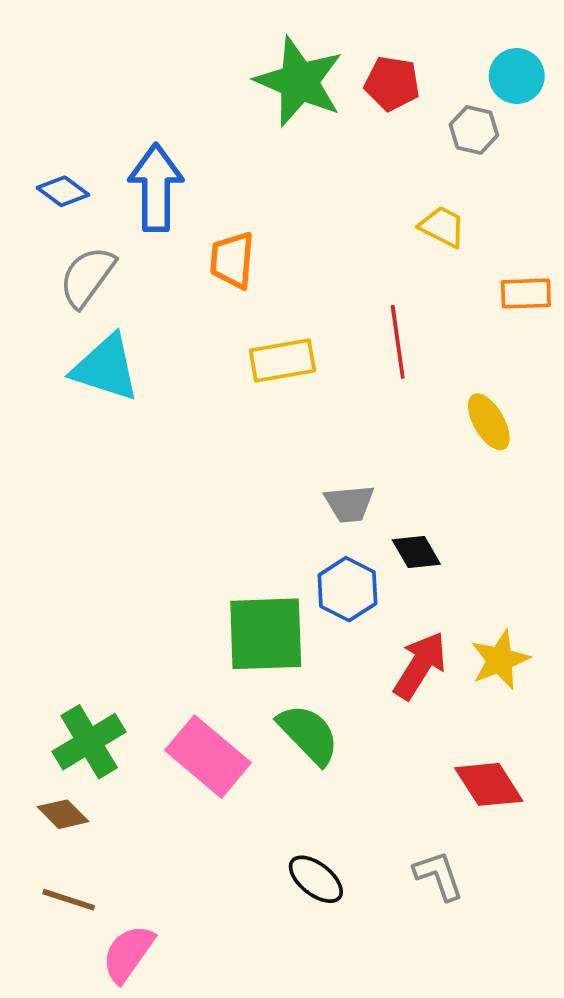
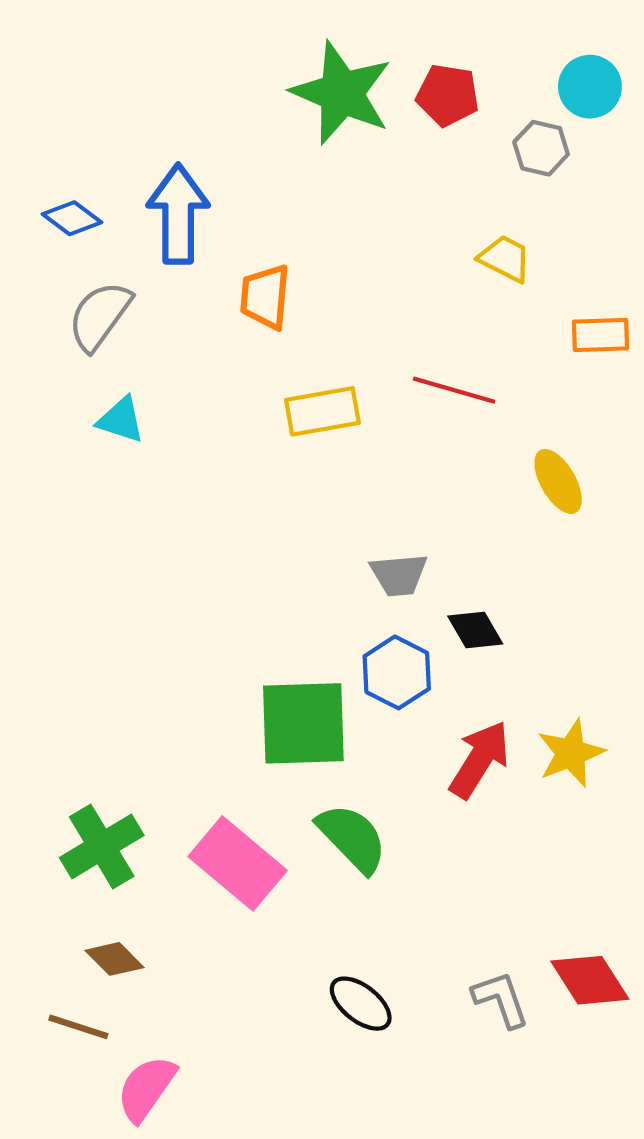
red line: (398, 342) -> (454, 390), turned -66
cyan triangle: (106, 368) -> (121, 420), size x0.6
red diamond: (489, 784) -> (590, 980), moved
brown diamond: (63, 814) -> (114, 959), moved

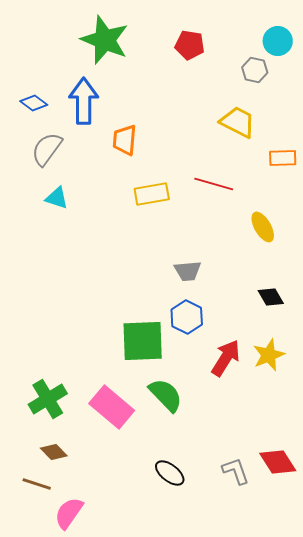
green star: (342, 93) -> (105, 40), moved
red pentagon: (448, 95) -> (190, 45), moved
yellow trapezoid: (505, 259) -> (238, 122), size x1.4
black diamond: (475, 630) -> (271, 297), moved

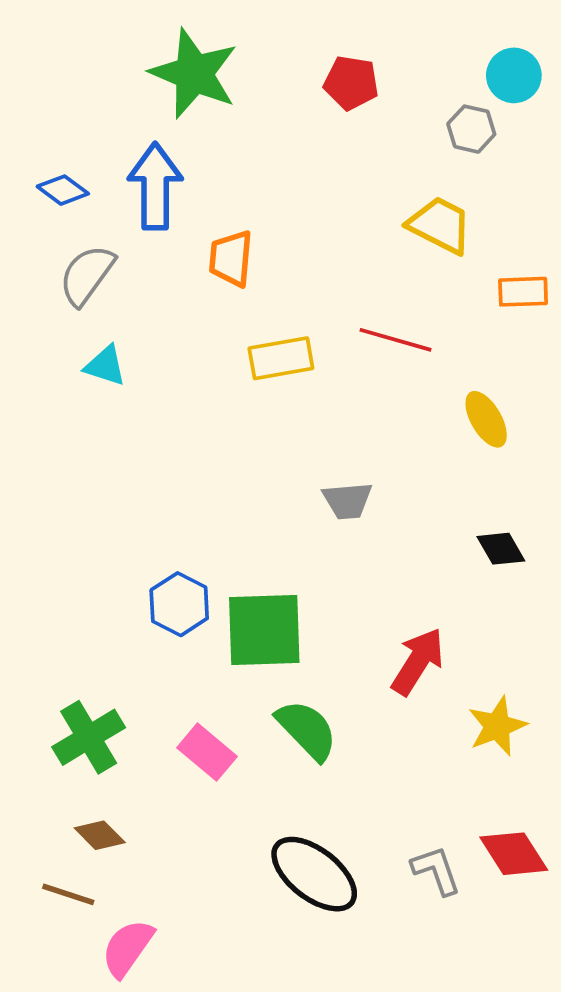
blue hexagon: (187, 317) -> (179, 604), moved
yellow star: (269, 355) -> (497, 726), moved
pink rectangle: (112, 407) -> (207, 752), size x0.7
black ellipse: (170, 473) -> (314, 874), size x1.6

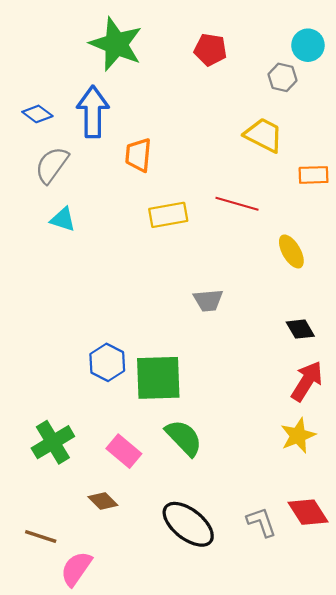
red arrow: (418, 661) -> (307, 381), moved
brown diamond: (100, 835) -> (103, 501), moved

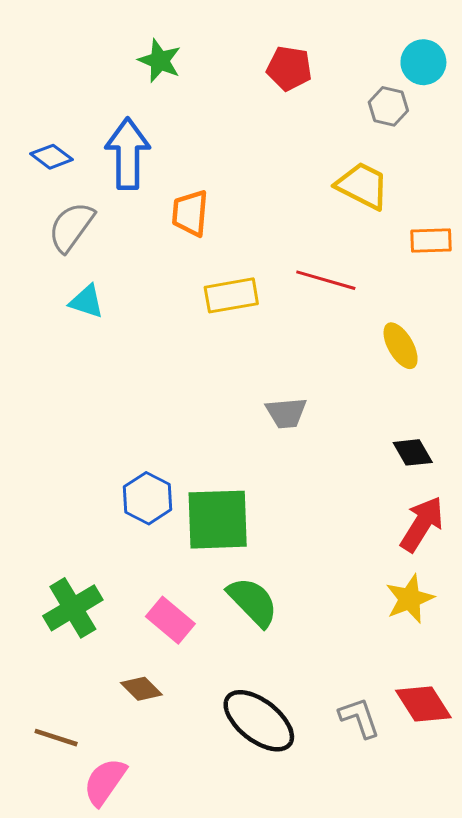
green star: (116, 44) -> (160, 61), size x0.6

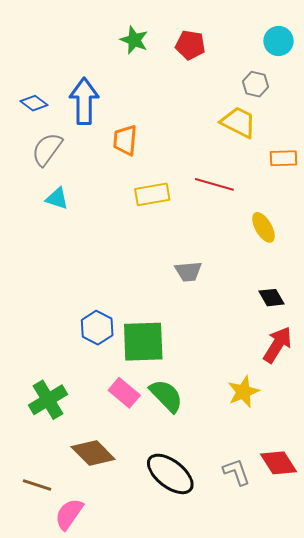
green star: (160, 61) -> (134, 40), moved
gray hexagon: (388, 106) -> (255, 84), moved
yellow star: (410, 599) -> (243, 392), moved
pink rectangle: (170, 620) -> (124, 393), moved
brown diamond: (141, 689) -> (93, 453), size x1.6

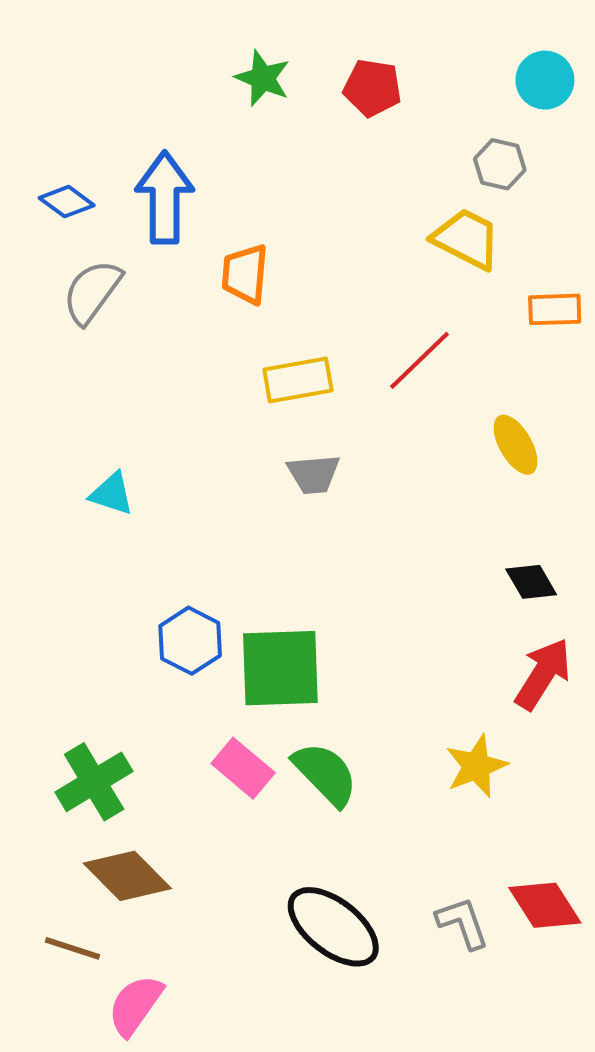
red line: (214, 184) -> (419, 360), turned -60
cyan triangle: (57, 198) -> (112, 494), moved
gray trapezoid: (188, 272) -> (314, 474), moved
brown diamond: (93, 453) -> (127, 876), moved

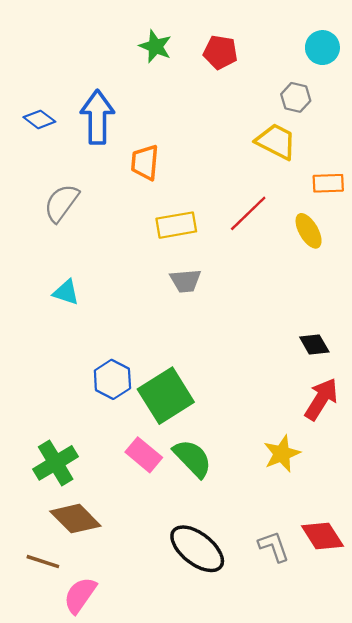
gray semicircle: (92, 292) -> (61, 203), moved
yellow ellipse: (516, 445) -> (309, 231), moved
green square: (280, 668) -> (166, 396), turned -30

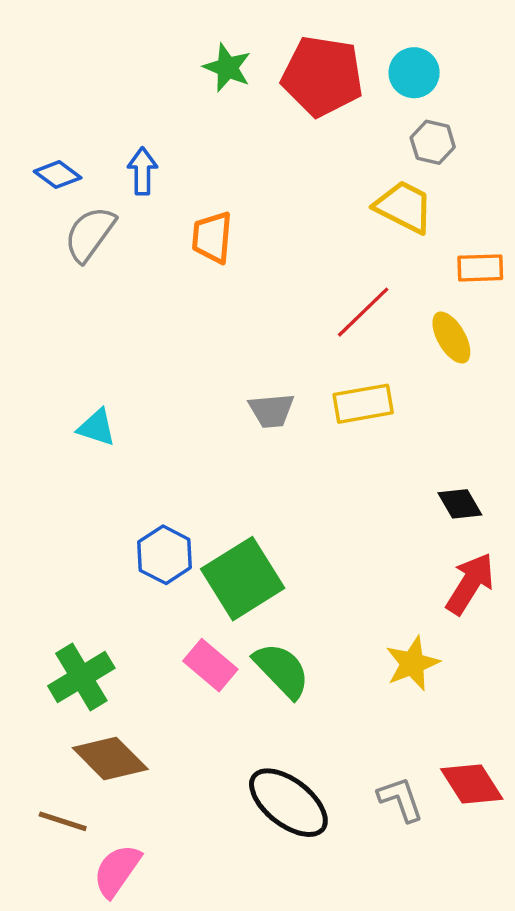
cyan circle: (322, 48) -> (414, 73), moved
red pentagon: (220, 52) -> (322, 76), size x1.6
blue arrow: (97, 117) -> (142, 171), size x0.6
gray semicircle: (61, 203) -> (90, 234), moved
yellow rectangle: (176, 225) -> (363, 404), moved

